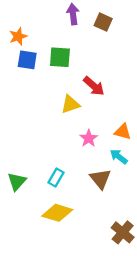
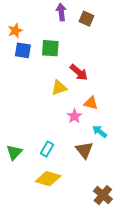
orange triangle: (123, 132) -> (91, 103), moved

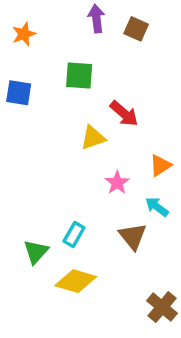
orange star: (15, 31) -> (24, 34), moved
blue square: (23, 50) -> (19, 93), moved
orange triangle: (91, 103) -> (160, 165), moved, turned -48
green triangle: (14, 152) -> (36, 252), moved

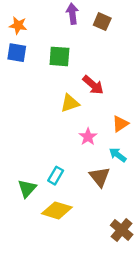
orange star: (24, 34) -> (18, 25), turned 30
blue square: (19, 93) -> (17, 53), moved

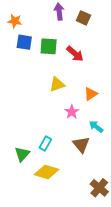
blue square: (17, 53) -> (24, 42), moved
red arrow: (93, 85) -> (75, 54), moved
orange triangle: (120, 124) -> (91, 94), moved

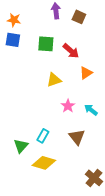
blue square: (24, 42) -> (13, 40), moved
orange triangle: (91, 94) -> (86, 73), moved
cyan arrow: (96, 127) -> (91, 110), moved

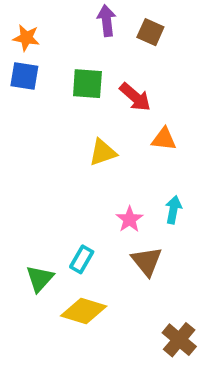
orange triangle: (86, 73) -> (164, 139), turned 40
pink star: (68, 106) -> (129, 219), moved
cyan arrow: (91, 110) -> (173, 210), turned 64

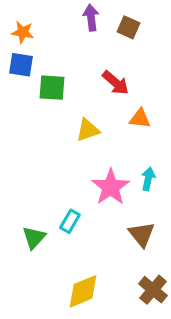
green square: (87, 84) -> (52, 88), moved
pink star: (129, 219) -> (111, 187), size x1.6
brown triangle: (147, 261) -> (142, 234), moved
yellow diamond: (84, 311) -> (83, 291), moved, turned -39

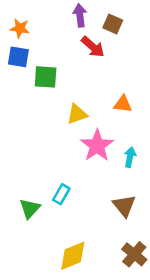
red arrow: (116, 83) -> (93, 47), moved
pink star: (111, 187) -> (97, 146), moved

